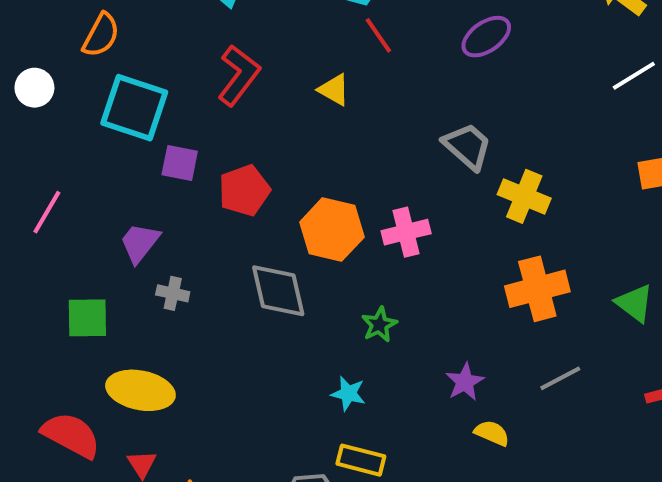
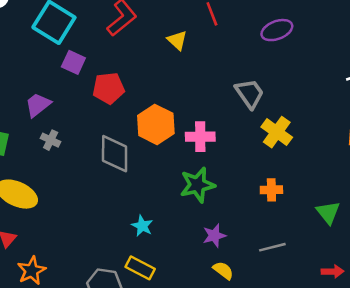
orange cross: (537, 289) -> (271, 190), size x0.6
green star: (379, 325) -> (197, 185), moved, size x1.6

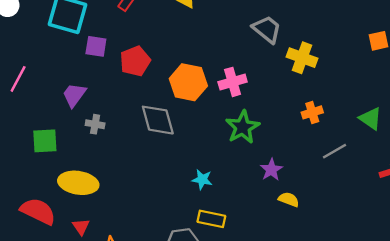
gray line: (272, 247) -> (334, 151), moved

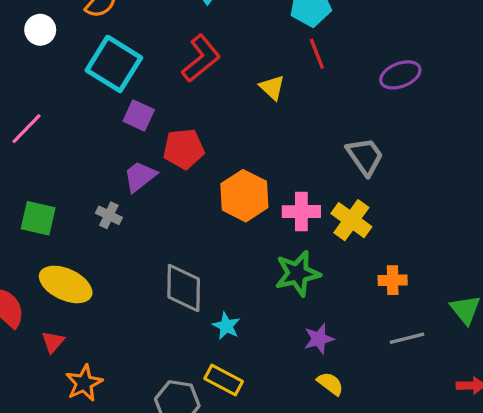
yellow cross: (302, 58) -> (351, 220), moved
purple trapezoid: (74, 95) -> (140, 176), moved
gray diamond: (158, 120) -> (184, 288), moved

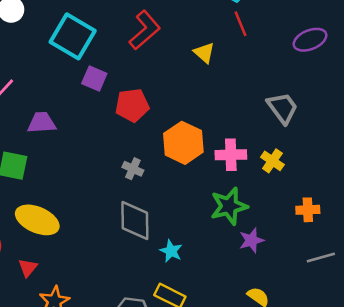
purple trapezoid: (140, 176) -> (42, 123), moved, turned 36
gray cross: (109, 215) -> (133, 169), moved
yellow cross: (351, 220) -> (272, 161), size x0.7
purple star: (319, 339) -> (251, 240), moved

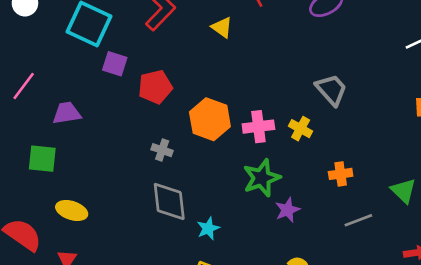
gray trapezoid: (282, 108) -> (331, 90), moved
yellow ellipse: (37, 220) -> (72, 210), size x0.7
cyan star: (171, 251) -> (208, 228), turned 30

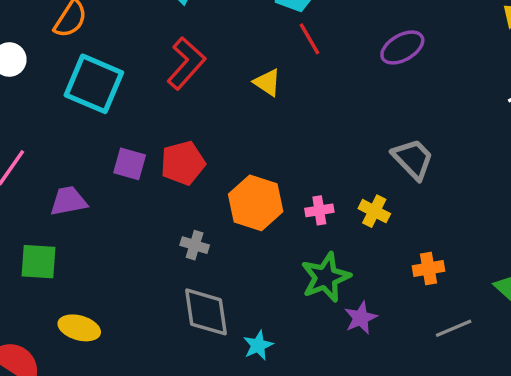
purple square: (115, 64) -> (130, 164), moved
pink cross: (258, 127) -> (319, 210), size x0.7

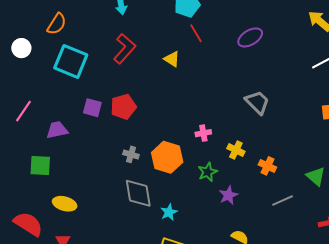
orange hexagon: (256, 203) -> (167, 157), moved
yellow cross: (374, 211) -> (236, 150), moved
orange cross: (429, 269) -> (267, 166), turned 36
green star: (326, 277) -> (208, 172), size x0.7

